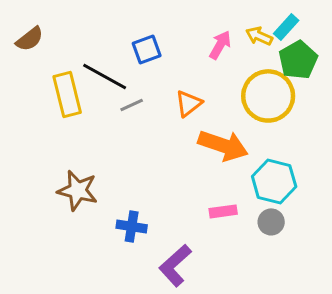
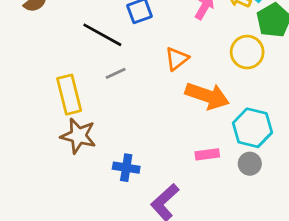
yellow rectangle: (67, 94) -> (69, 95), moved
yellow circle: (268, 96) -> (247, 52), size x0.7
gray line: (132, 105) -> (116, 73), moved

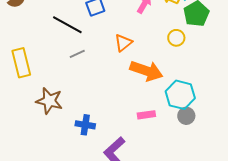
yellow circle: (247, 52) -> (176, 38), size x0.7
yellow rectangle: (69, 95) -> (21, 63), moved
gray circle: (250, 164) -> (186, 116), moved

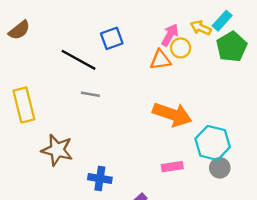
yellow circle: (176, 38) -> (181, 48), moved
orange triangle: (123, 43) -> (160, 60), moved, turned 30
gray line: (77, 54) -> (90, 94), turned 35

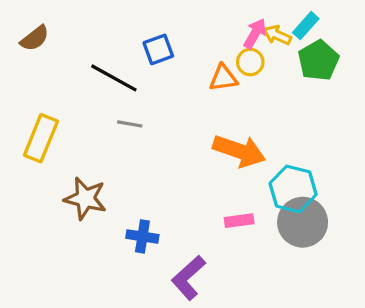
pink arrow: (170, 35) -> (255, 34), moved
yellow rectangle: (24, 105) -> (41, 138), turned 36
gray circle: (220, 168) -> (303, 222), size x1.8

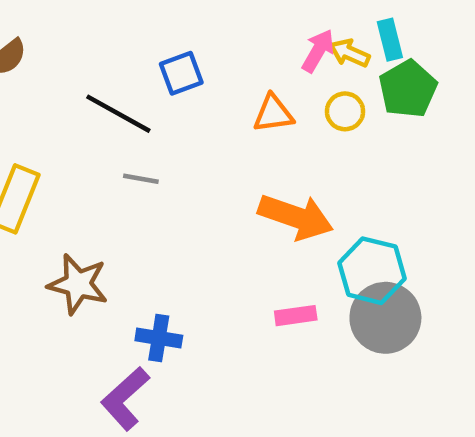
cyan rectangle: (306, 26) -> (390, 40), turned -56
yellow circle: (250, 62) -> (345, 111), moved
purple L-shape: (188, 278) -> (125, 399), moved

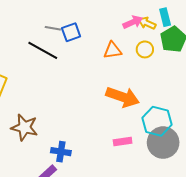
pink arrow: (318, 51) -> (133, 22), turned 36
gray line: (141, 179) -> (53, 28), moved

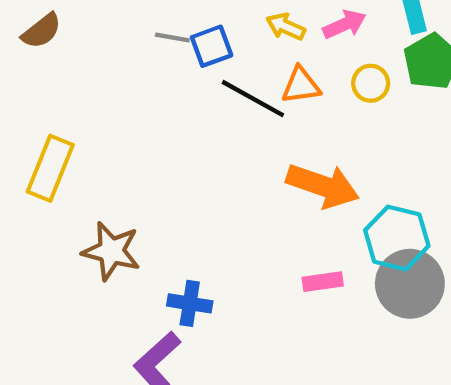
yellow arrow: (147, 23) -> (286, 27), moved
black line: (43, 50) -> (253, 99), moved

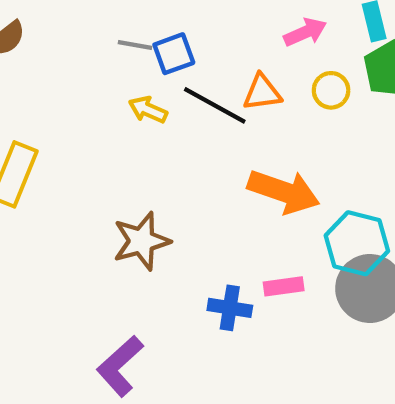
yellow arrow: (286, 27) -> (148, 110), moved
brown star: (111, 251) -> (141, 241), moved, turned -30
blue cross: (190, 303) -> (230, 308), moved

